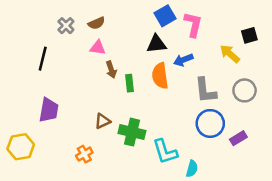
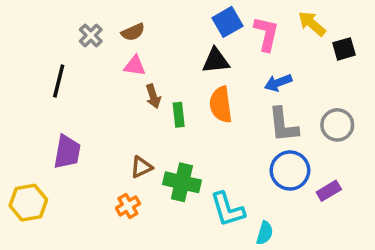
yellow arrow: (230, 54) -> (312, 24), moved
blue arrow: (183, 60) -> (278, 83), moved
orange cross: (84, 154) -> (128, 206), moved

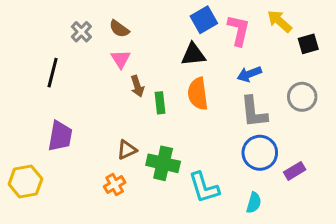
brown semicircle: (133, 32) -> (119, 29), turned 60
pink triangle: (135, 66) -> (121, 59), turned 50
gray circle: (337, 125) -> (302, 97), moved
cyan semicircle: (265, 233) -> (254, 203), moved

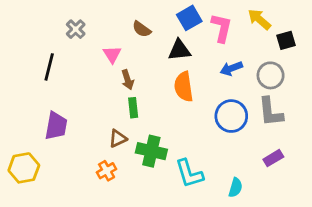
brown semicircle: (119, 29) -> (142, 29), moved
gray circle: (302, 97) -> (271, 75), moved
green rectangle: (160, 103) -> (133, 108), moved
gray L-shape: (254, 112) -> (271, 112), moved
blue circle: (260, 153) -> (231, 116), moved

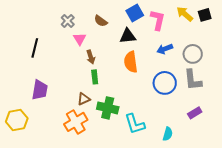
gray cross: (76, 29) -> (68, 21), moved
black square: (286, 40) -> (205, 15), moved
orange cross: (107, 171) -> (76, 122), size x1.6

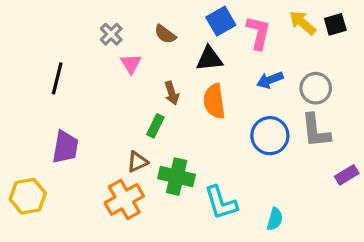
brown arrow: (91, 57) -> (172, 93), moved
green rectangle: (95, 77) -> (155, 126), turned 32
purple rectangle: (195, 113) -> (347, 175), moved

